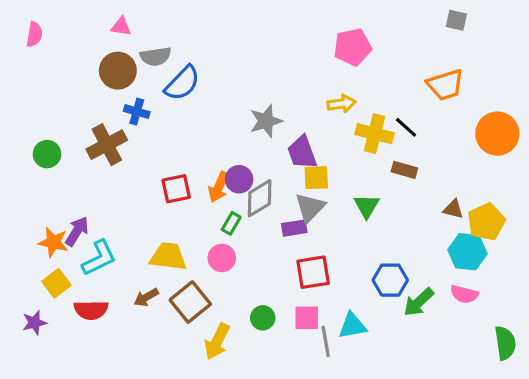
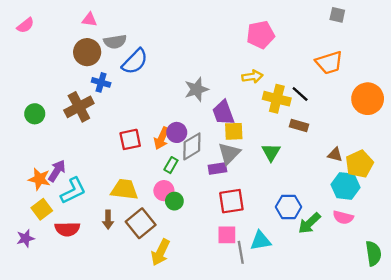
pink semicircle: (34, 34) -> (25, 25), turned 42
brown arrow: (146, 297) -> (108, 220), turned -60
green circle: (263, 318) -> (174, 201), moved

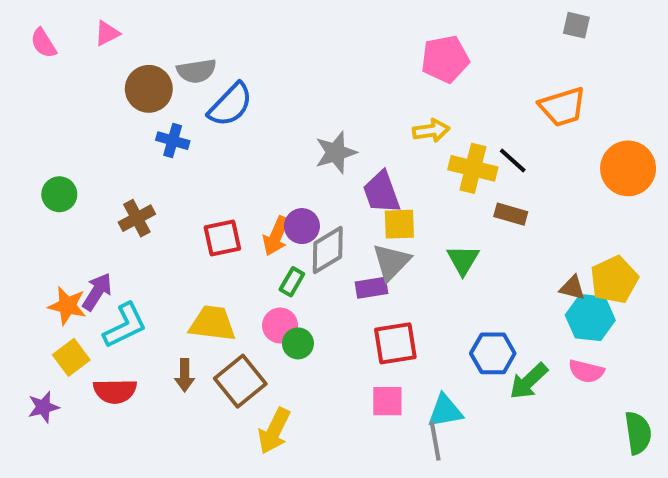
pink triangle: (89, 20) -> (107, 33), moved, turned -35
pink semicircle: (25, 25) -> (43, 43), turned 96
brown cross: (79, 107) -> (137, 218), moved, size x0.7
brown triangle: (335, 155) -> (572, 288), moved
gray line: (241, 252) -> (435, 441), moved

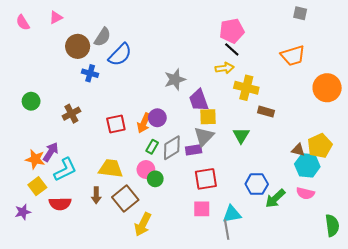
gray semicircle: (197, 71) -> (102, 37), turned -48
black line: (513, 160) -> (232, 49), moved
gray diamond: (328, 250) -> (172, 148), moved

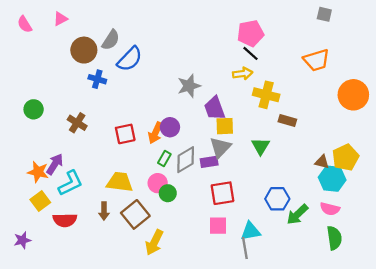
brown cross: (71, 114) -> (77, 123), turned -30
purple star: (23, 212) -> (22, 240), moved
green semicircle: (332, 225) -> (334, 238), moved

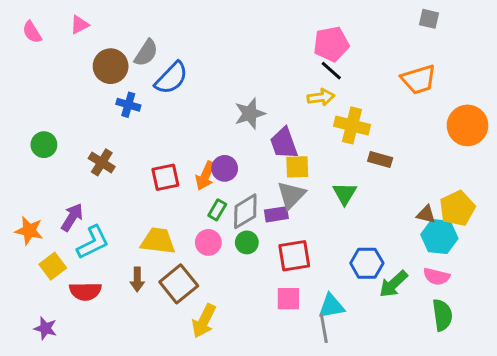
orange star: (38, 172) -> (29, 231), moved
green circle: (168, 193) -> (247, 242), moved
purple star: (22, 240) -> (45, 328), moved, turned 30

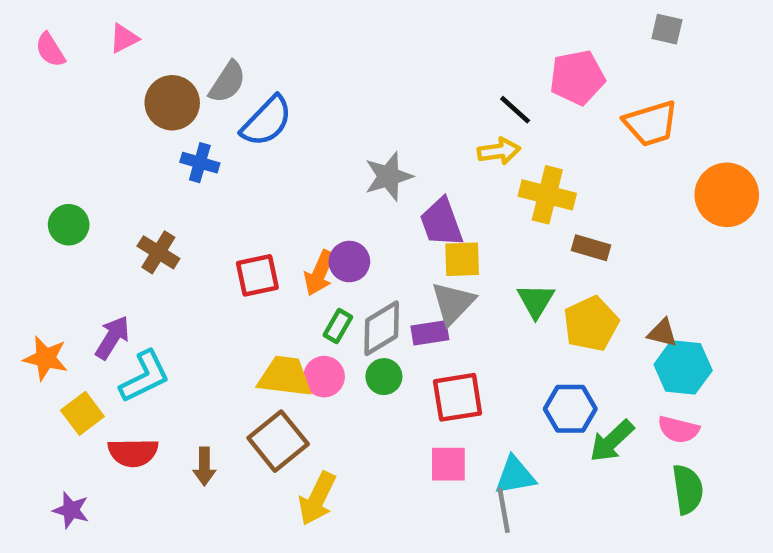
pink pentagon: (331, 44) -> (577, 77), moved
yellow pentagon: (457, 208) -> (591, 324), moved
yellow trapezoid: (158, 241) -> (285, 377), moved
brown arrow: (137, 279) -> (204, 466), moved

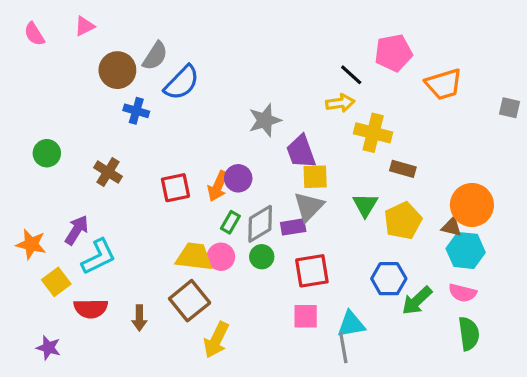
gray square: (667, 29) -> (510, 108), moved
orange circle: (727, 195) -> (472, 205), moved

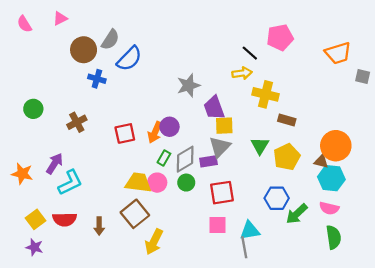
orange trapezoid: (444, 84) -> (338, 53), moved
brown cross: (108, 172) -> (77, 122), turned 30
yellow square: (56, 282) -> (36, 219), moved

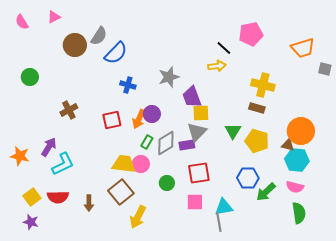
blue cross: (97, 79) -> (128, 85), moved
yellow cross: (265, 94) -> (263, 85), moved
green circle: (33, 109) -> (30, 77), moved
yellow pentagon: (287, 157) -> (257, 141), turned -30
green circle: (186, 183) -> (167, 183), moved

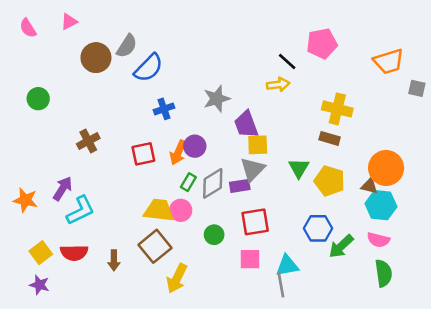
blue cross: (128, 85) -> (164, 109), turned -35

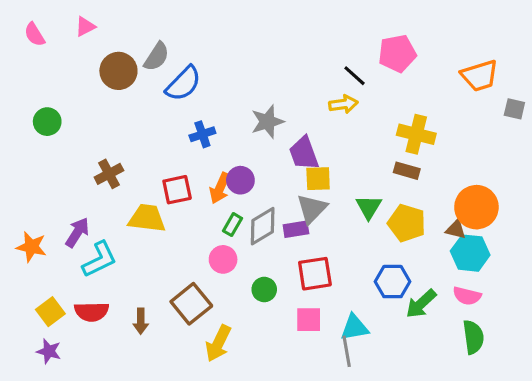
yellow trapezoid: (159, 210) -> (147, 218), moved

